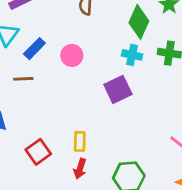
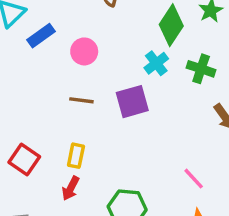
cyan cross: (132, 55) -> (156, 63), turned 30
brown line: (23, 79) -> (81, 100), moved
red square: (38, 152) -> (24, 160), turned -30

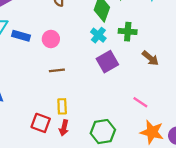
blue rectangle: (41, 36) -> (21, 36), turned 66
purple square: (132, 102) -> (107, 62), moved
red square: (24, 160) -> (41, 123), moved

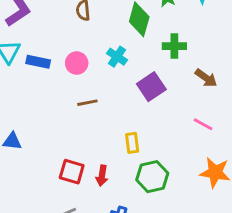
cyan cross: (98, 35) -> (117, 57), moved
pink line: (140, 102) -> (203, 124), moved
yellow rectangle: (62, 106) -> (132, 143), moved

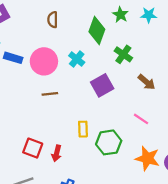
green cross: (174, 46) -> (123, 54), turned 30
pink circle: (77, 63) -> (44, 61), size x1.5
green hexagon: (152, 177) -> (109, 142), moved

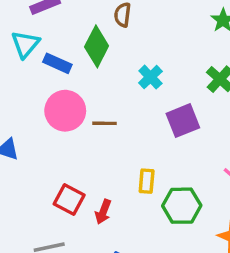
green diamond: (97, 30) -> (97, 46), moved
pink circle: (44, 61) -> (65, 111), moved

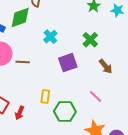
green diamond: (97, 46) -> (20, 17), turned 40

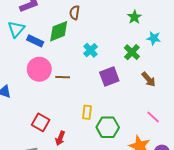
cyan star: (117, 10) -> (154, 38), moved
pink line: (96, 97) -> (153, 117), moved
red arrow: (20, 113) -> (60, 138), moved

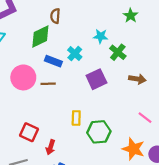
green star: (134, 17) -> (131, 16), moved
cyan star: (154, 38) -> (101, 36), moved
blue rectangle: (35, 41) -> (53, 61), moved
brown arrow: (149, 79) -> (137, 79), turned -35

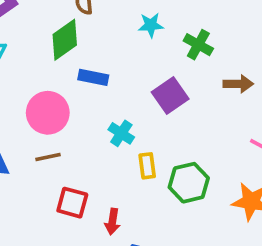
cyan star: (101, 36) -> (151, 25), moved
cyan cross: (75, 54) -> (121, 133), moved
brown line: (48, 84) -> (48, 157), moved

